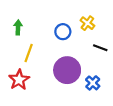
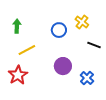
yellow line: (29, 53) -> (27, 50), turned 42
purple circle: (67, 70) -> (63, 66), size x0.7

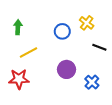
red star: (18, 75) -> (19, 79), turned 30

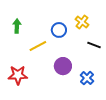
yellow line: (28, 53) -> (38, 46), moved

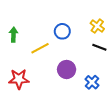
yellow cross: (82, 22) -> (97, 26), moved
green arrow: (17, 26) -> (14, 35), moved

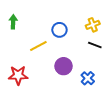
yellow cross: (97, 26) -> (93, 25), turned 32
green arrow: (14, 35) -> (13, 22), moved

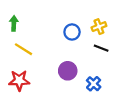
blue circle: (59, 30) -> (72, 32), moved
yellow line: (38, 46) -> (24, 49), moved, turned 60

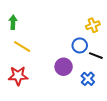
blue circle: (72, 32) -> (80, 45), moved
black line: (101, 48) -> (96, 56), moved

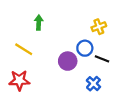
green arrow: (13, 22) -> (39, 22), moved
purple circle: (64, 67) -> (68, 61), moved

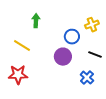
blue circle: (85, 48) -> (72, 37), moved

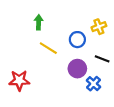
yellow line: (22, 46) -> (48, 48), moved
purple circle: (63, 57) -> (77, 69), moved

